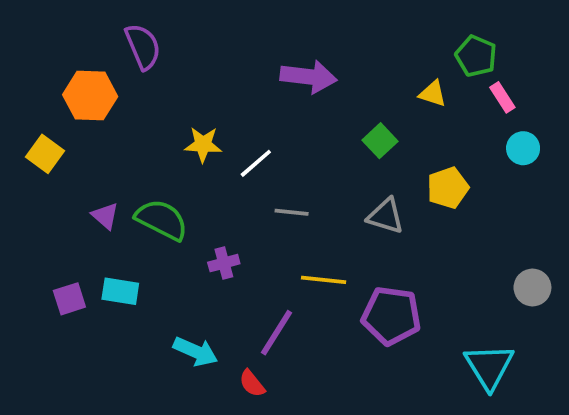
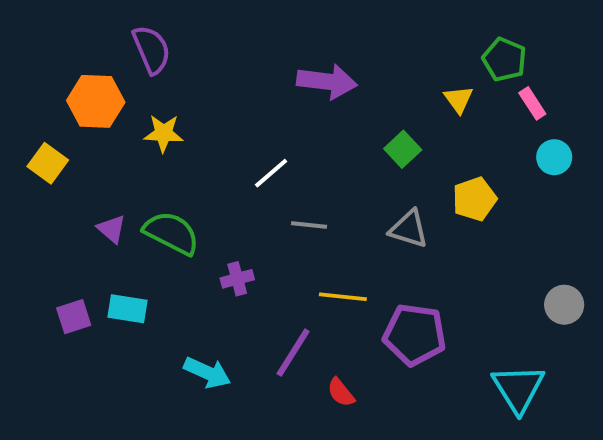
yellow triangle: (433, 94) -> (458, 99), turned 36
yellow star: (203, 144) -> (163, 133), moved
red semicircle: (252, 383) -> (341, 392), moved

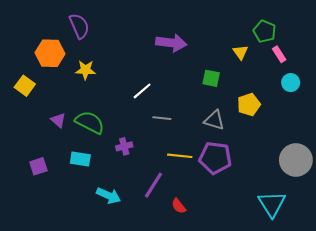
green square: (403, 149) -> (211, 78), turned -36
gray circle: (564, 305) -> (296, 160), size x1.6
cyan rectangle: (128, 309) -> (80, 159), moved
purple pentagon: (415, 335) -> (215, 158), moved

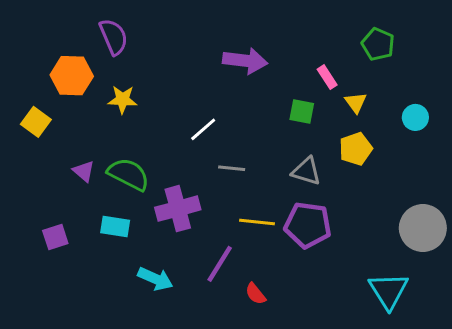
yellow triangle: (240, 52) -> (356, 102), moved
pink rectangle: (279, 54) -> (327, 77), moved
purple cross: (124, 146) -> (178, 209), size x1.8

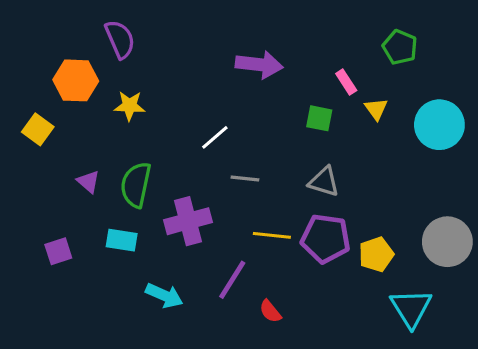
cyan circle: (415, 117) -> (439, 125), size x1.8
yellow pentagon: (356, 149) -> (376, 254), moved
green semicircle: (129, 174) -> (136, 185), turned -105

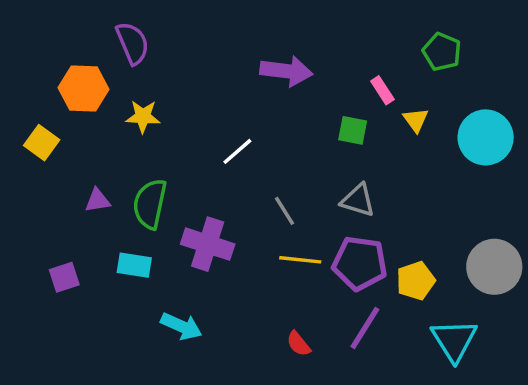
gray line: (245, 178) -> (285, 211), moved, turned 52
purple triangle: (88, 182) -> (98, 200), turned -50
purple cross: (188, 221) -> (208, 244), turned 33
purple line: (232, 280) -> (365, 328), moved

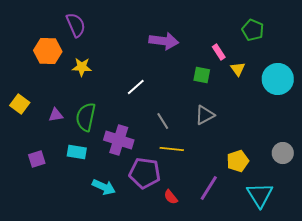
yellow square: (42, 143) -> (20, 104), moved
gray triangle: (358, 200) -> (205, 115), turned -45
purple pentagon: (360, 263) -> (145, 173), moved
gray circle: (494, 267) -> (283, 153), size x0.7

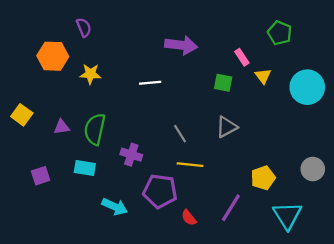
purple semicircle: (76, 25) -> (84, 27), size x0.7
white line: (136, 87) -> (150, 83), moved, turned 36
purple cross: (119, 140) -> (131, 155), size x0.7

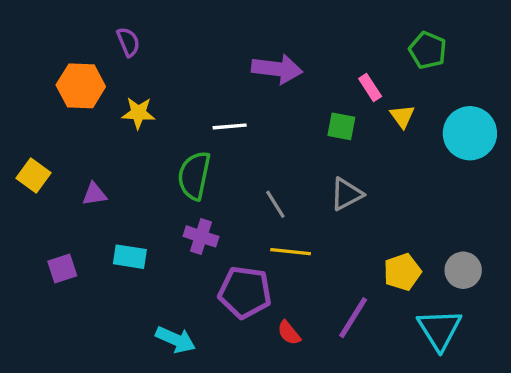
green semicircle: (95, 129) -> (194, 176), moved
gray circle: (313, 169) -> (463, 270), moved
cyan arrow: (115, 207) -> (176, 340), moved

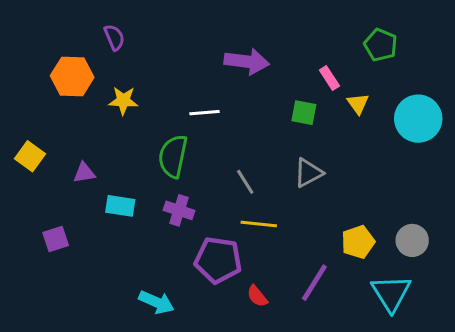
cyan rectangle: (130, 257) -> (120, 206), moved

